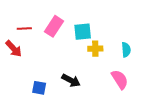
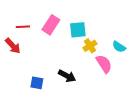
yellow cross: (95, 49) -> (90, 46), turned -32
cyan semicircle: (126, 50) -> (119, 47), turned 128
pink semicircle: (120, 79) -> (104, 64), moved

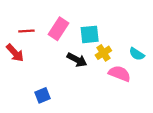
pink semicircle: (104, 64) -> (119, 74), turned -36
black arrow: (67, 76) -> (77, 60), moved
blue square: (37, 83) -> (43, 95), turned -32

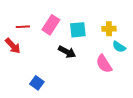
yellow cross: (103, 53) -> (109, 29), moved, turned 32
pink semicircle: (119, 74) -> (104, 64), turned -144
blue square: (43, 95) -> (37, 83), turned -32

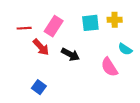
yellow cross: (109, 29) -> (115, 20), moved
cyan square: (78, 30) -> (90, 23), moved
red arrow: (13, 46) -> (41, 47), moved

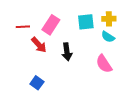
cyan semicircle: (125, 49) -> (108, 37), moved
black arrow: (70, 54) -> (67, 52), turned 54

